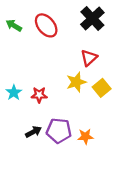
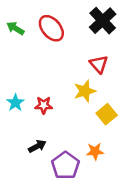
red triangle: (89, 58) -> (99, 64), turned -30
yellow square: (102, 88) -> (107, 114), moved
purple pentagon: (59, 131) -> (65, 166), moved, turned 30

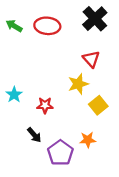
red ellipse: (51, 28) -> (47, 26), turned -45
red star: (44, 105) -> (45, 105), moved
black arrow: (37, 146) -> (34, 135), turned 77

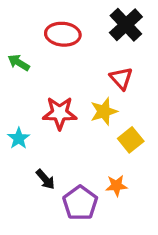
green arrow: (14, 26) -> (19, 63), moved
cyan star: (14, 95) -> (19, 138), moved
red star: (45, 105) -> (60, 113), moved, size x1.5

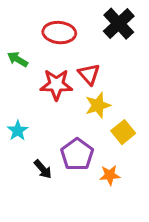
red triangle: (121, 78) -> (89, 74), moved
red star: (60, 113) -> (56, 85), moved
purple pentagon: (80, 203) -> (77, 154), moved

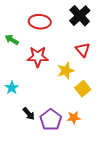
red triangle: (89, 74) -> (83, 50), moved
purple pentagon: (77, 154) -> (51, 120), moved

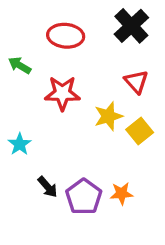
yellow square: (83, 89) -> (140, 131), moved

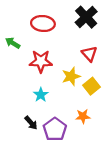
cyan star: (20, 144) -> (41, 95), moved
orange star: (122, 193) -> (83, 116), moved

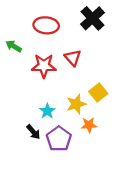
red triangle: (89, 54) -> (73, 58), moved
yellow star: (71, 76) -> (76, 104), moved
cyan star: (41, 95) -> (47, 111), moved

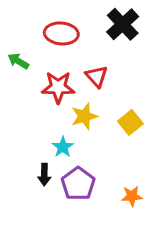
yellow star: (76, 104) -> (84, 116), moved
orange star: (89, 125) -> (132, 196), moved
black arrow: (33, 132) -> (44, 175), turned 42

